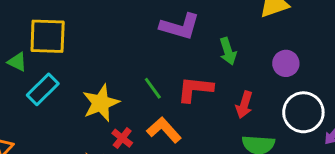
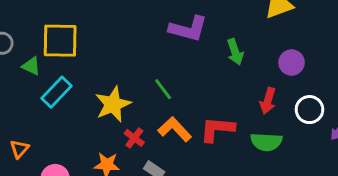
red L-shape: (195, 89) -> (217, 129), moved
red arrow: (244, 105) -> (268, 101), moved
white circle: (303, 112) -> (309, 110), size x0.7

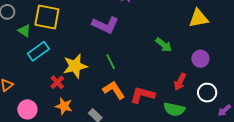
purple L-shape: (188, 29) -> (105, 25), moved
green arrow: (235, 52) -> (164, 45), turned -42
red cross: (134, 138) -> (57, 82), moved

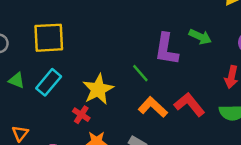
purple L-shape: (105, 25) -> (166, 49), moved, turned 88
green triangle: (24, 31) -> (17, 80), moved
red L-shape: (142, 95) -> (189, 105), turned 50

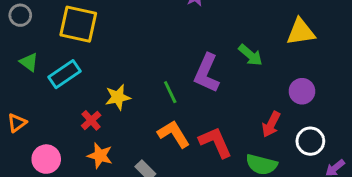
green arrow: (200, 37) -> (250, 55), moved
yellow star: (98, 89) -> (118, 97), size x0.7

